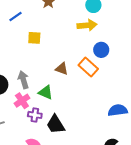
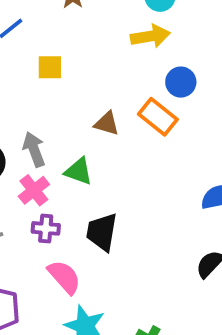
purple cross: (35, 115) -> (46, 228), moved
black trapezoid: (56, 124) -> (102, 232), turned 45

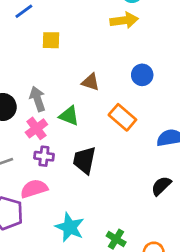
blue circle: (181, 82) -> (142, 75), moved
orange rectangle: (158, 117) -> (122, 117), moved
pink semicircle: (64, 277) -> (34, 189), moved, turned -68

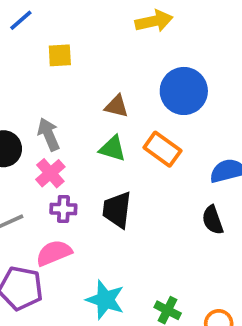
blue circle: (142, 75) -> (184, 91), size x1.6
green triangle: (69, 116) -> (113, 149), moved
black semicircle: (161, 186) -> (213, 220), moved, turned -60

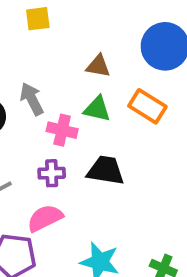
pink cross: (50, 173) -> (62, 130), moved, turned -32
black trapezoid: (117, 210) -> (106, 170), turned 96

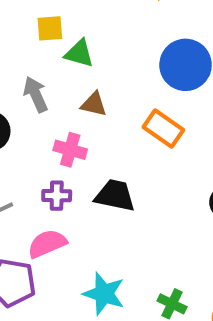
brown triangle: (98, 66) -> (94, 104), moved
gray arrow: (32, 99) -> (36, 94), moved
green triangle: (97, 109) -> (79, 53), moved

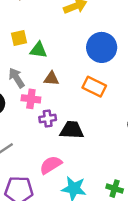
pink cross: (70, 150) -> (31, 99), moved
purple cross: (57, 196) -> (48, 118), moved
pink semicircle: (47, 244) -> (51, 165), moved

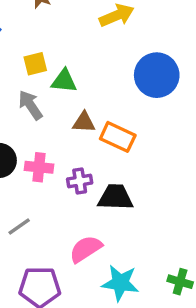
gray arrow: (17, 78) -> (30, 105), moved
orange rectangle: (94, 87) -> (118, 137), moved
pink cross: (31, 99) -> (39, 167), moved

